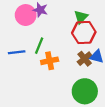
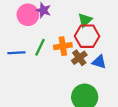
brown cross: (85, 59) -> (79, 58), moved
orange cross: (50, 61) -> (63, 46), moved

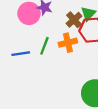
brown cross: (79, 58) -> (74, 20), moved

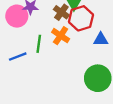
orange cross: (68, 43) -> (61, 36), turned -30

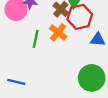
blue line: (18, 57) -> (16, 82), moved, turned 30

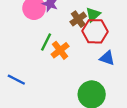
orange cross: (58, 32) -> (60, 50), moved

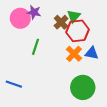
orange cross: (60, 50) -> (74, 54), moved

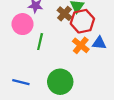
pink circle: (20, 18) -> (23, 24), moved
green circle: (83, 87) -> (60, 82), moved

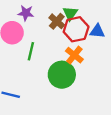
blue triangle: (99, 43) -> (97, 31), moved
green circle: (60, 82) -> (62, 75), moved

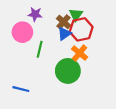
blue triangle: (97, 31) -> (64, 34), moved, turned -40

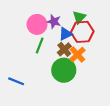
purple star: (35, 14) -> (54, 22), moved
brown cross: (64, 22) -> (64, 49), moved
pink circle: (22, 32) -> (37, 24), moved

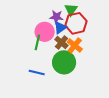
purple star: (54, 22) -> (56, 17), moved
pink circle: (37, 24) -> (45, 32), moved
blue line: (16, 81) -> (37, 73), moved

